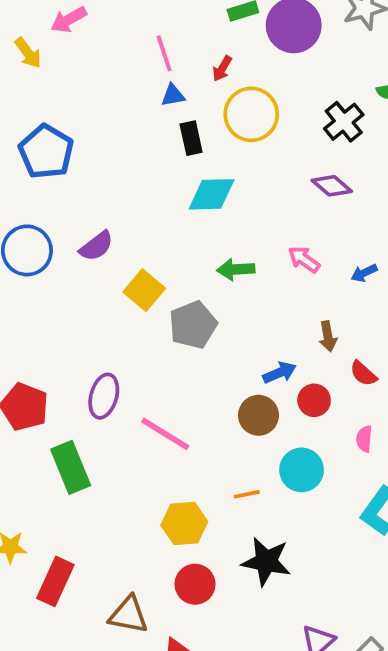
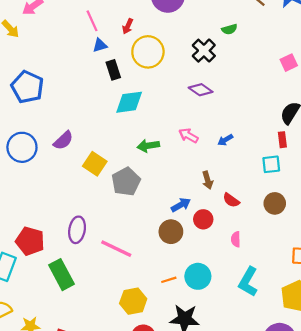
cyan circle: (302, 470) -> (198, 276), moved

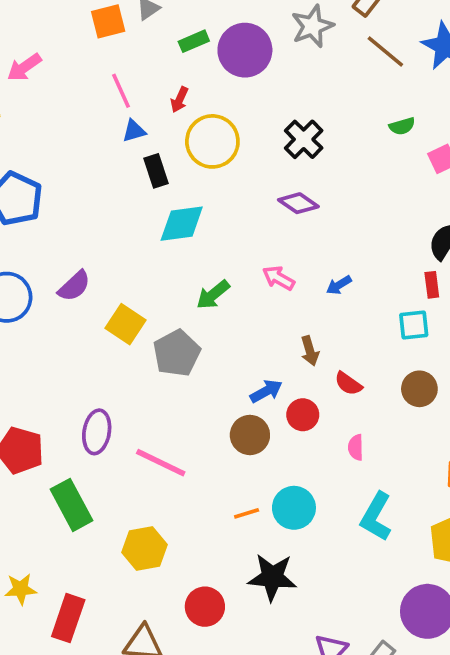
green semicircle: (229, 29) -> (402, 126), moved
green arrow: (148, 146) -> (213, 295), turned -30
yellow hexagon: (133, 301) -> (145, 548), moved

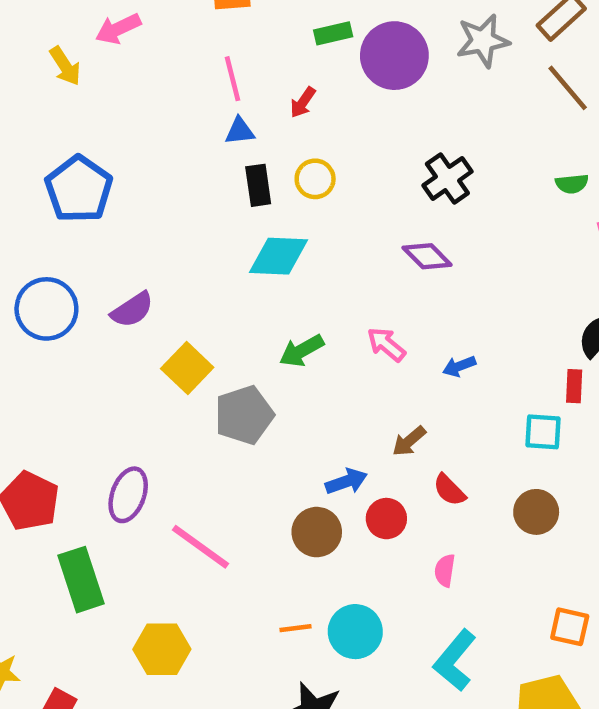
yellow circle: (212, 141) -> (315, 179), moved, size x0.6
brown arrow: (310, 351) -> (409, 441), turned 56

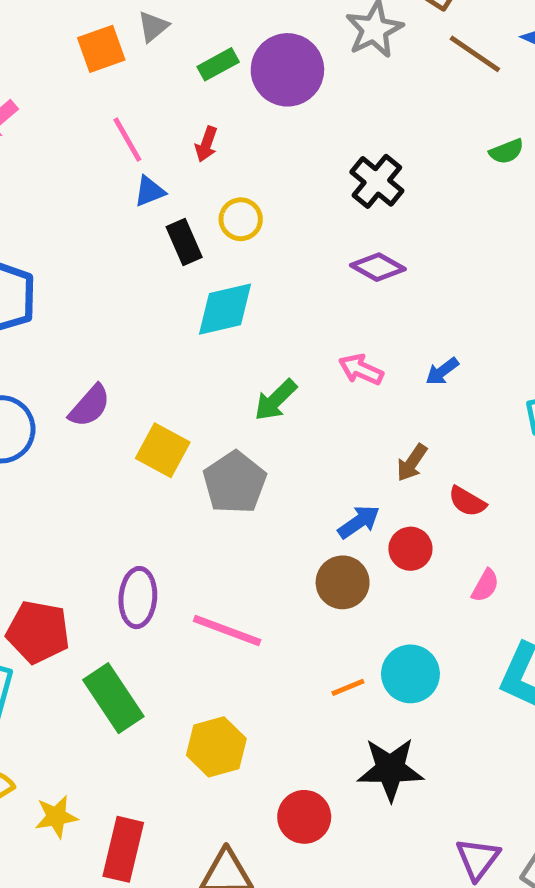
pink semicircle: (445, 570) -> (485, 586), turned -144

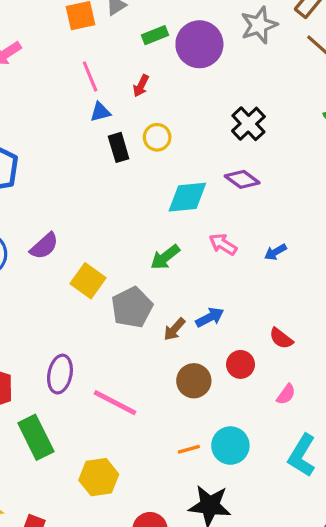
cyan diamond: (225, 309) -> (187, 197), moved
brown arrow: (412, 463) -> (174, 329), moved
blue arrow: (359, 522) -> (210, 317), moved

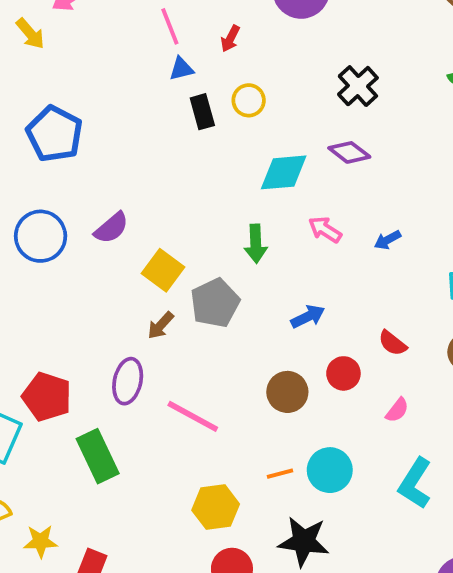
green arrow: (165, 257) -> (256, 244), turned -56
brown arrow: (174, 329) -> (161, 325), moved
yellow hexagon: (99, 477) -> (216, 507), moved

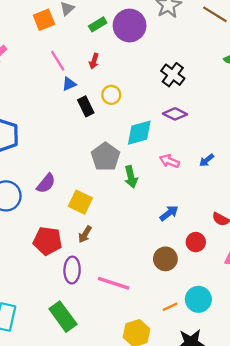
gray pentagon: (215, 303) -> (105, 157), moved
red pentagon: (47, 397) -> (48, 241), moved

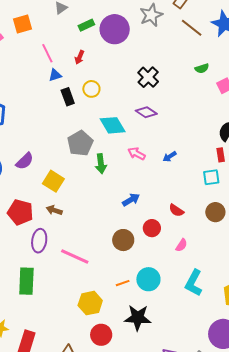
orange square: (44, 20) -> (22, 24), moved
cyan diamond: (139, 133) -> (113, 125), turned 68
brown arrow: (85, 234) -> (54, 210), turned 70
green rectangle: (63, 317) -> (26, 281), turned 32

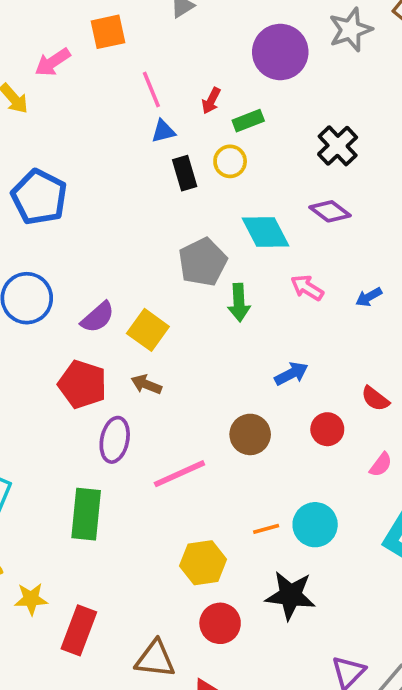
green rectangle: (86, 25) -> (248, 121), moved
purple semicircle: (25, 161) -> (98, 317), moved
brown circle: (123, 240) -> (250, 434), moved
pink line: (75, 257) -> (179, 474), turned -52

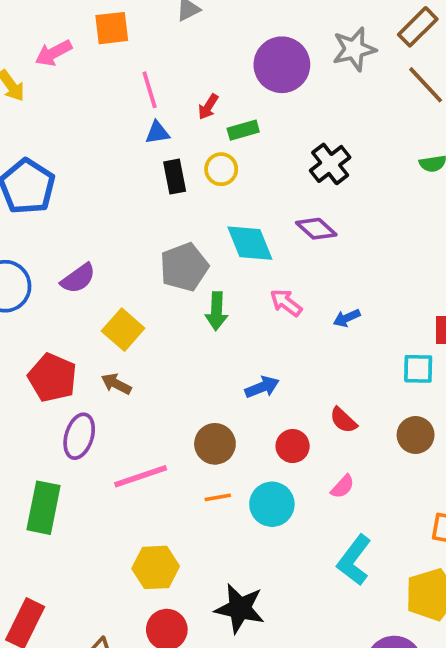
purple semicircle: (98, 317) -> (78, 278), moved
cyan circle: (315, 525) -> (272, 504), moved
orange line: (266, 529) -> (218, 497), moved

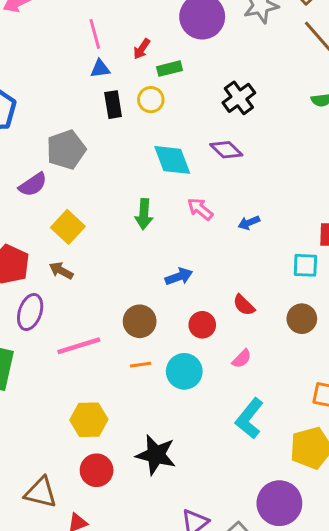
gray pentagon: (184, 267) -> (66, 150), moved

